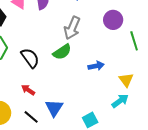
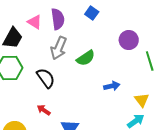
gray arrow: (72, 28) -> (59, 48), moved
green semicircle: (62, 52) -> (86, 58), moved

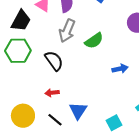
red arrow: (44, 110) -> (52, 93), turned -40

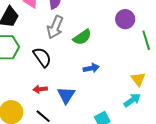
blue arrow: (120, 69) -> (91, 68), moved
blue triangle: (78, 111) -> (66, 95), moved

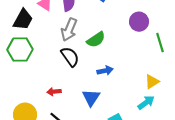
black semicircle: (42, 57) -> (70, 57), moved
yellow triangle: (138, 79) -> (152, 82), turned 35
blue triangle: (66, 95) -> (91, 98), moved

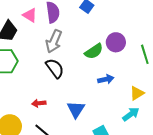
purple circle: (139, 22) -> (116, 42), moved
green semicircle: (96, 40) -> (94, 51), moved
blue arrow: (105, 71) -> (106, 79), moved

